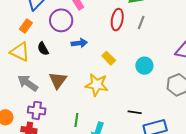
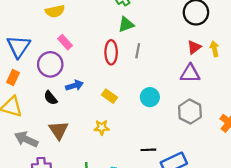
black semicircle: (43, 49) -> (51, 98), moved
yellow star: (97, 85) -> (102, 127), size x0.6

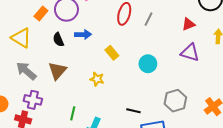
red triangle: (194, 47) -> (188, 24), moved
orange rectangle: (13, 77) -> (41, 13), moved
gray hexagon: (190, 112) -> (175, 101), moved

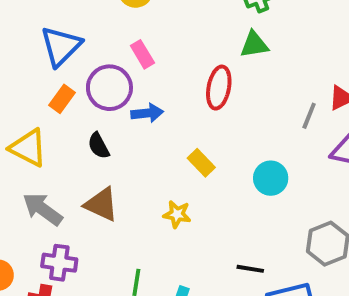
gray line: (148, 19) -> (309, 116), moved
blue arrow: (83, 34) -> (147, 113), moved
brown triangle: (57, 71) -> (101, 204), turned -42

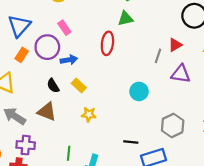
black semicircle: (99, 146) -> (53, 86), moved
yellow rectangle: (201, 163) -> (79, 86), moved

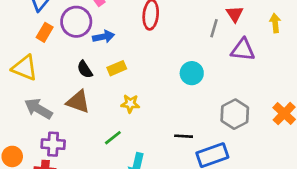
red triangle: (175, 45) -> (235, 14), turned -32
yellow rectangle: (79, 86) -> (117, 68), turned -64
green line: (69, 153) -> (113, 138), moved, turned 48

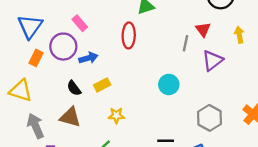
purple triangle: (243, 50) -> (213, 60), turned -40
gray arrow: (38, 109) -> (35, 126), turned 40

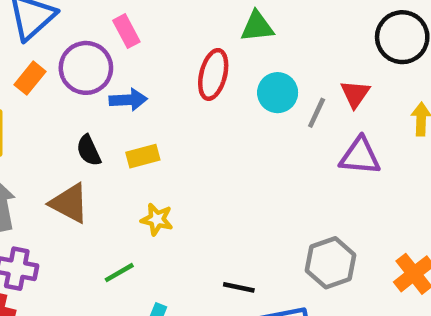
purple triangle: (213, 60) -> (360, 156), turned 30
cyan circle: (169, 84) -> (278, 93), moved

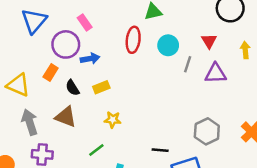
orange rectangle: (30, 78) -> (51, 72), moved
gray line: (317, 113) -> (188, 64), moved

